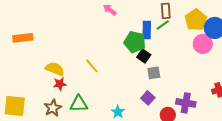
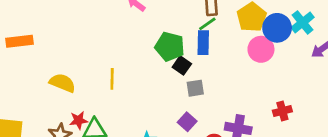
blue rectangle: (147, 30) -> (203, 43), moved
yellow line: (92, 66) -> (112, 79), turned 42
red star: (60, 84) -> (79, 120), moved

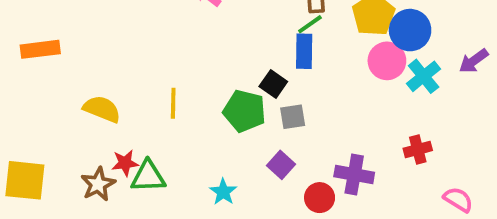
cyan cross: (303, 22) -> (424, 76), moved
green pentagon: (170, 47) -> (244, 111), moved

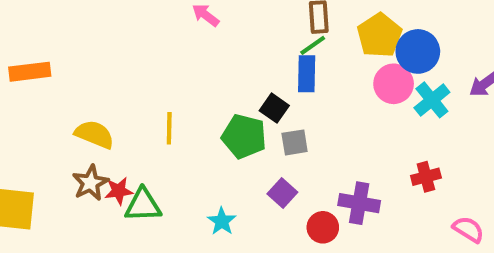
brown star: (98, 184) -> (90, 183), moved

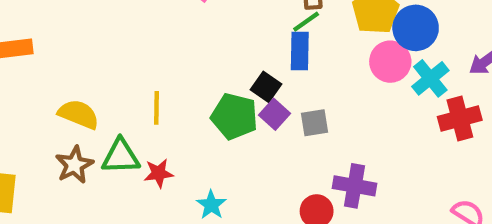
gray square: (295, 142) -> (314, 123), moved
red cross: (426, 177) -> (460, 118), moved, size x1.4
red star: (119, 191) -> (159, 173), moved
purple square: (282, 193) -> (274, 114), moved
green triangle: (143, 205) -> (121, 156), moved

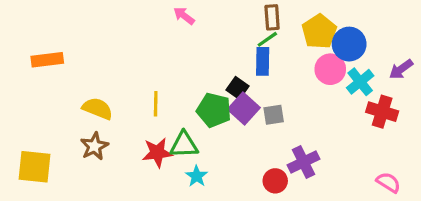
purple square: (274, 114) -> (244, 109), size x1.4
red cross: (460, 118) -> (382, 112), turned 32
green triangle: (121, 156) -> (184, 145), moved
red star: (159, 173) -> (157, 153), size x1.4
purple cross: (354, 186) -> (304, 162), turned -36

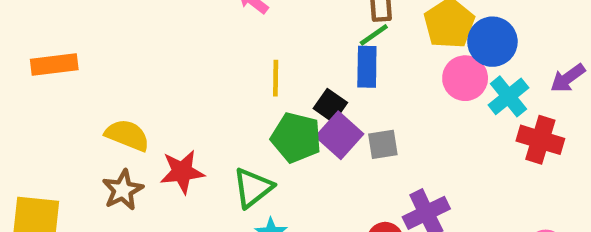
yellow line: (156, 104) -> (276, 78), moved
green triangle: (184, 145) -> (253, 188), turned -36
red star: (157, 153) -> (182, 172), moved

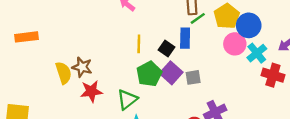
green line: (374, 35) -> (198, 18), moved
black square: (330, 106) -> (167, 49), moved
yellow semicircle: (127, 135) -> (64, 73), turned 50
green pentagon: (296, 137) -> (149, 74), turned 30
brown star: (123, 190) -> (82, 67), moved, turned -30

